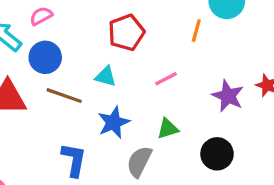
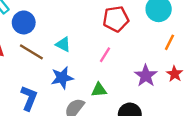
orange line: (196, 31) -> (169, 42), moved
red pentagon: (126, 33) -> (116, 19), moved
pink line: (166, 79) -> (105, 55), turned -42

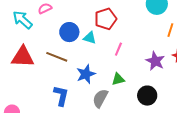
red pentagon: (116, 19) -> (106, 19), moved
blue circle: (24, 22) -> (69, 32), moved
cyan triangle: (63, 44) -> (90, 38), moved

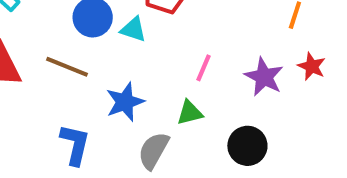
pink line: (118, 49) -> (203, 68), moved

